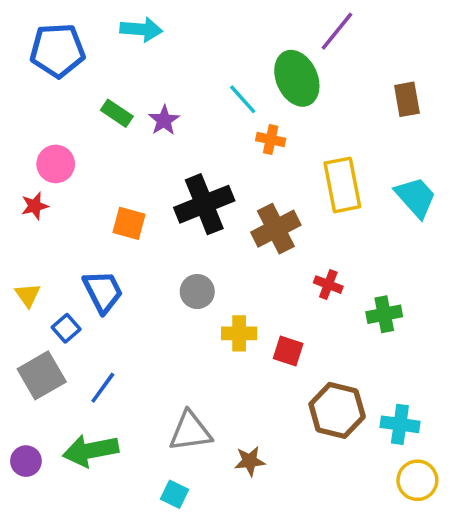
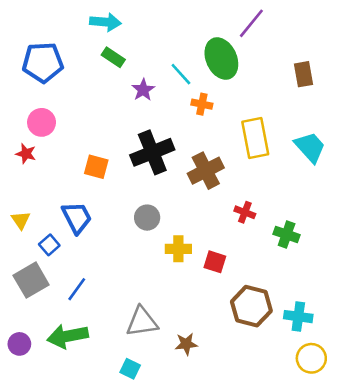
blue pentagon: (57, 50) -> (43, 62), moved
green rectangle: (117, 113) -> (113, 57), moved
purple star: (164, 120) -> (143, 90), moved
red star: (35, 206) -> (26, 154), turned 30
green cross: (384, 314) -> (287, 234), turned 30

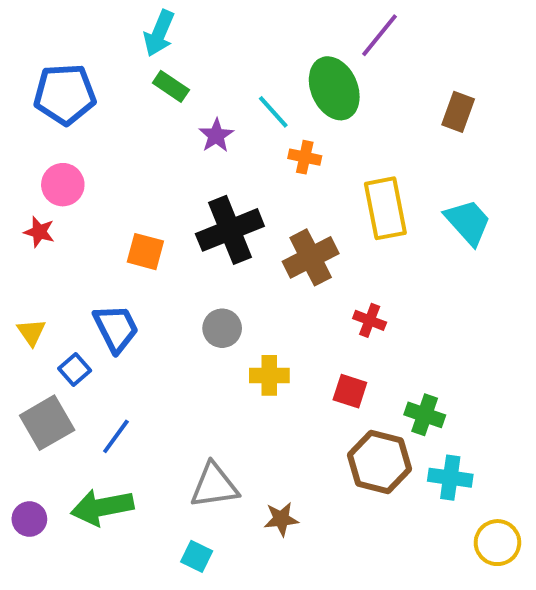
cyan arrow: (105, 22) -> (159, 33), turned 108
brown rectangle: (303, 74) -> (458, 112), turned 30
green cross: (287, 234) -> (425, 415), moved
red square: (215, 262) -> (350, 391), moved
yellow circle: (311, 358) -> (497, 543), moved

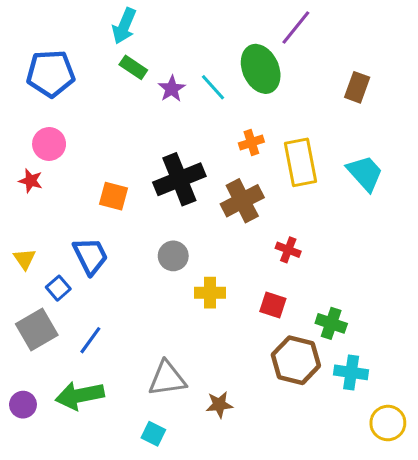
purple star: (216, 136) -> (172, 89), moved
orange cross: (305, 157) -> (251, 142), moved, turned -30

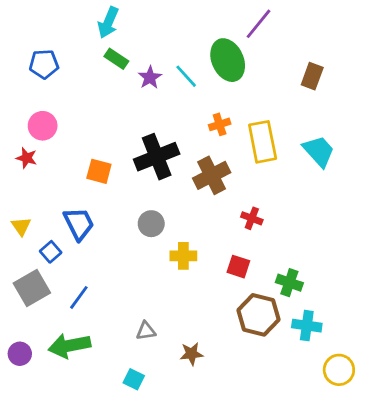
blue pentagon: (51, 73) -> (44, 64), size x0.7
gray triangle: (167, 379) -> (146, 331), size x0.6

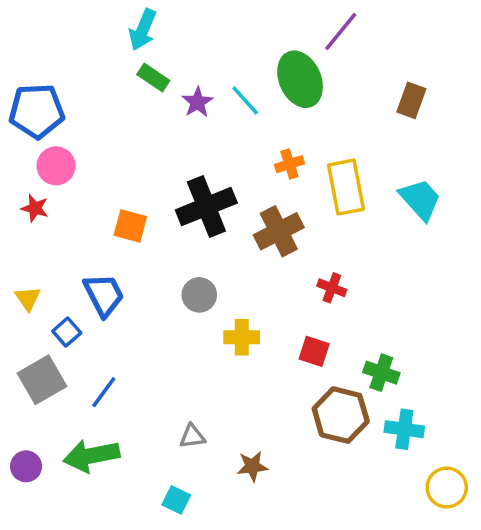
blue pentagon: (44, 64) -> (37, 111), moved, size x1.4

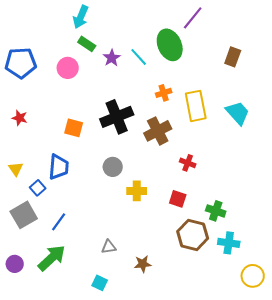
pink circle: (56, 166) -> (68, 68), moved
blue trapezoid: (104, 295) -> (59, 167), turned 32
green arrow: (91, 456) -> (52, 258), turned 148

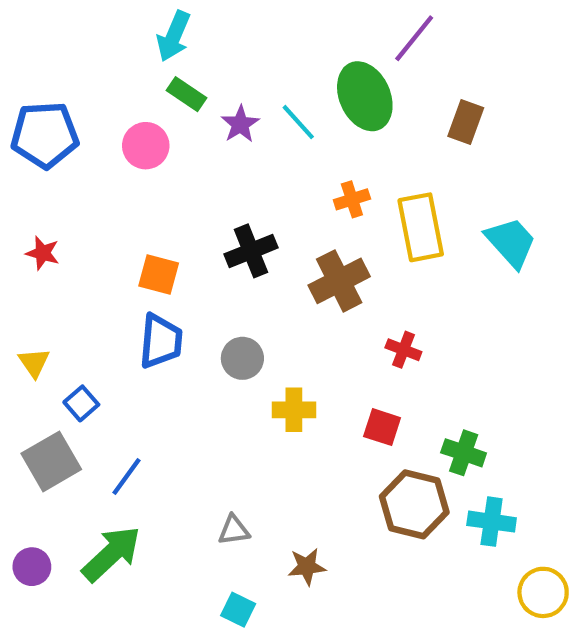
brown rectangle: (233, 57) -> (466, 122), moved
black cross: (117, 117) -> (251, 251), size x0.7
blue trapezoid: (59, 167) -> (161, 341), moved
cyan square: (100, 283) -> (238, 610), moved

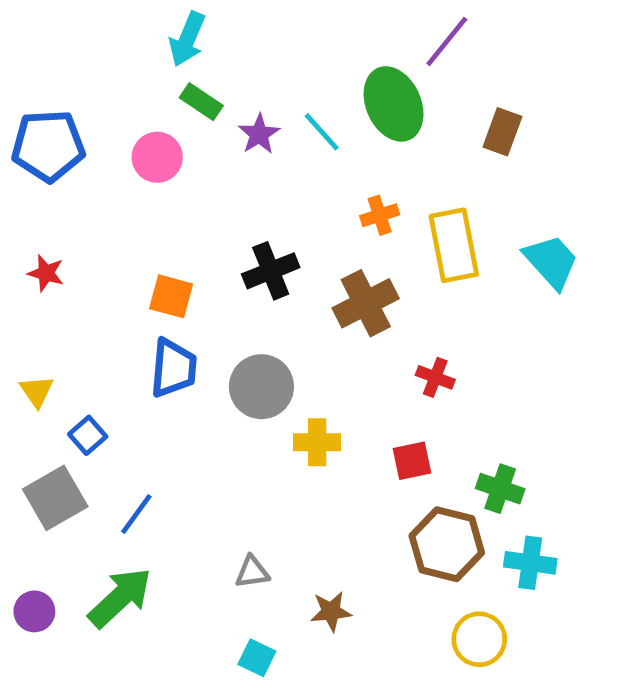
gray circle: (242, 358) -> (261, 387), size x1.4
red square: (382, 427) -> (412, 461), turned -30
yellow circle: (543, 592) -> (479, 639), moved

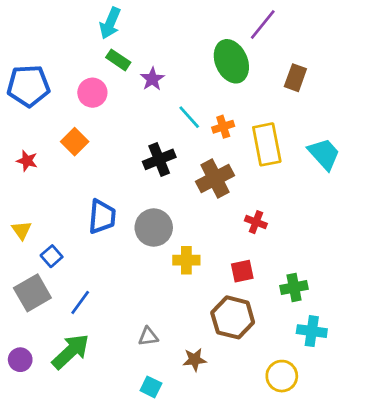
cyan line: (322, 132) -> (189, 117), moved
orange square: (171, 296) -> (75, 142), moved, turned 30
green cross: (500, 489) -> (294, 287), turned -30
brown hexagon: (447, 544) -> (233, 317), moved

